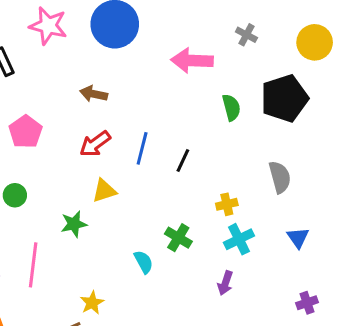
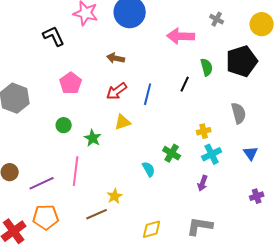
black line: (183, 160) -> (185, 84), moved
green star: (74, 224) -> (93, 138), moved, turned -30

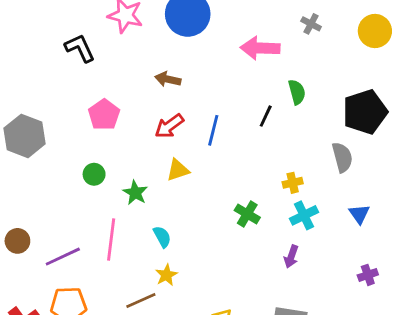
black pentagon: (242, 61) -> (365, 112), moved
cyan semicircle: (149, 169) -> (162, 237), moved

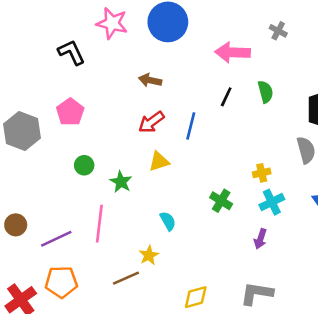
pink pentagon: (104, 115) -> (70, 112), moved
black line: (266, 116) -> (226, 97), moved
cyan semicircle: (162, 237) -> (168, 221), moved

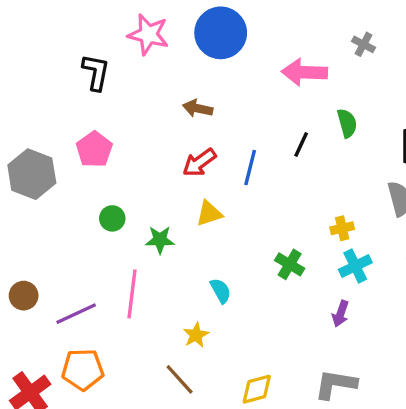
black L-shape: (71, 52) -> (96, 72), turned 36
black line: (226, 97) -> (301, 145), moved
green star: (121, 182) -> (160, 240), turned -30
brown line: (126, 278) -> (180, 379), moved, turned 72

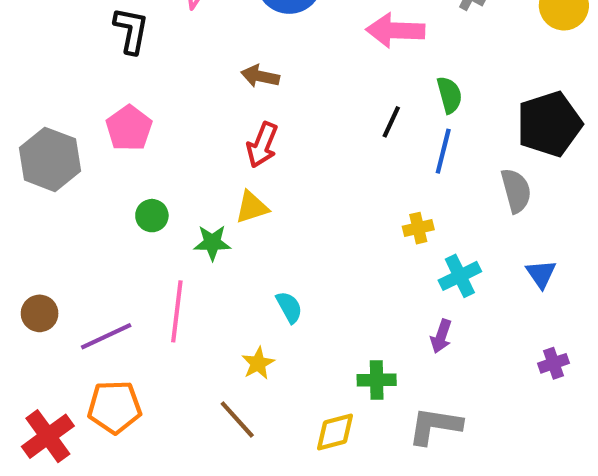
red arrow: (199, 163) -> (262, 145), turned -32
blue line: (250, 168) -> (443, 151), moved
yellow triangle: (209, 213) -> (252, 207), moved
yellow cross: (342, 228) -> (418, 228), moved
green cross: (290, 264) -> (377, 380), moved, turned -32

